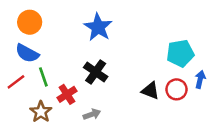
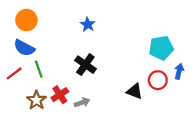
blue star: (98, 27) -> (88, 24), size x0.6
black triangle: (150, 91) -> (134, 91), moved
red cross: (67, 94) -> (60, 95), moved

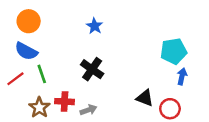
blue arrow: (179, 71) -> (182, 76), moved
red circle: (158, 80) -> (170, 109), moved
red cross: (60, 95) -> (65, 102), turned 36

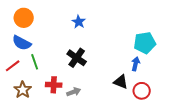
blue arrow: (182, 76) -> (136, 64), moved
brown star: (39, 108) -> (23, 90), moved

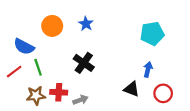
orange circle: (24, 18) -> (52, 26), moved
cyan pentagon: (145, 43) -> (152, 34), moved
brown star: (23, 90) -> (36, 96), moved, turned 30
red circle: (142, 91) -> (163, 93), moved

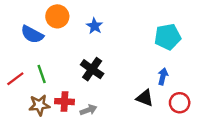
orange circle: (52, 26) -> (57, 16), moved
blue semicircle: (24, 47) -> (32, 34), moved

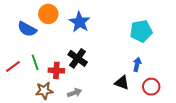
blue star: (94, 26) -> (80, 22), size x1.5
red cross: (65, 102) -> (56, 70), moved
brown star: (39, 105) -> (44, 91), moved

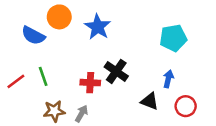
black cross: (78, 58) -> (116, 71), moved
red cross: (56, 70) -> (90, 83), moved
gray arrow: (75, 93) -> (82, 114), moved, turned -40

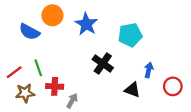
cyan pentagon: (173, 38) -> (130, 35), moved
red cross: (90, 83) -> (55, 86), moved
red circle: (186, 106) -> (173, 86), moved
brown star: (54, 111) -> (25, 93), moved

